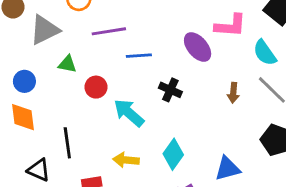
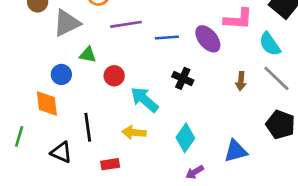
blue line: (139, 56) -> (167, 38), moved
blue circle: (24, 81) -> (61, 74), moved
yellow arrow: (126, 160) -> (134, 133), moved

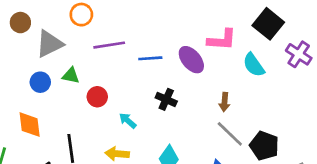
blue circle: (61, 74) -> (40, 82), moved
gray line: (276, 78) -> (230, 134), moved
cyan arrow: (144, 100) -> (128, 121), size x0.6

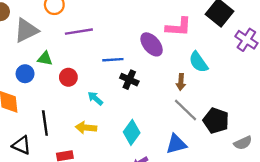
blue line: (150, 58) -> (113, 60), moved
cyan semicircle: (254, 65) -> (198, 62), moved
blue circle: (40, 82) -> (25, 74), moved

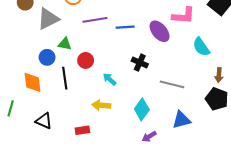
blue line: (113, 60) -> (125, 27), moved
brown arrow: (181, 82) -> (219, 75), moved
gray line: (186, 110) -> (172, 84), moved, turned -30
black line: (45, 123) -> (65, 78), moved

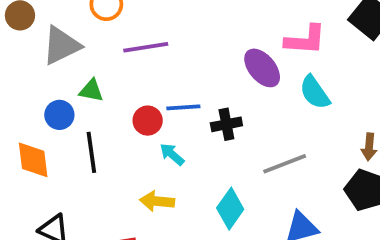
blue line: (125, 27) -> (183, 107), moved
cyan semicircle: (201, 47) -> (315, 92), moved
red circle: (86, 60) -> (148, 121), moved
black cross: (140, 63) -> (226, 124), turned -35
gray line: (172, 84) -> (285, 164), turned -35

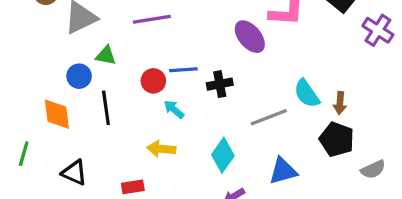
cyan semicircle: (315, 92) -> (307, 94), moved

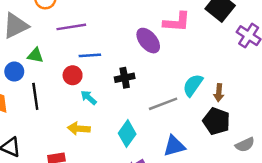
blue line: (183, 70) -> (90, 55), moved
cyan semicircle: (307, 94) -> (193, 85), turned 70

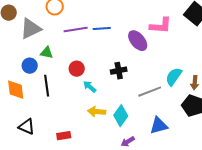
blue line: (90, 55) -> (102, 29), moved
yellow arrow: (79, 129) -> (97, 112), moved

